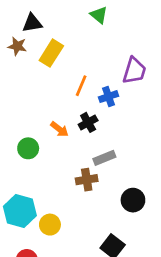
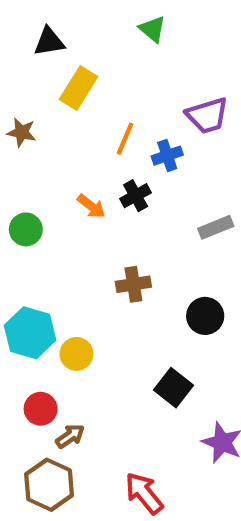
brown star: (17, 46) -> (22, 132), moved
purple trapezoid: (134, 71) -> (207, 115), turned 56
green circle: (28, 148) -> (26, 229), moved
gray rectangle: (104, 158) -> (216, 227), moved

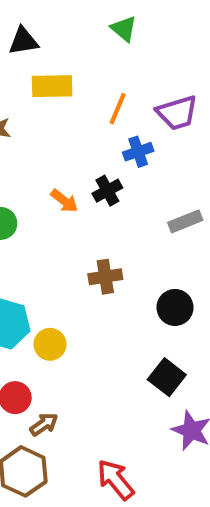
yellow rectangle: (79, 88) -> (52, 86), turned 57
orange line: (125, 139) -> (118, 109), moved
black square: (174, 388) -> (167, 377), moved

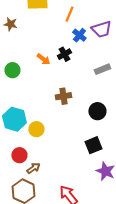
purple trapezoid: (177, 113) -> (101, 29), moved
blue cross: (138, 152) -> (79, 35), turned -32
black square: (167, 377) -> (93, 145), turned 30

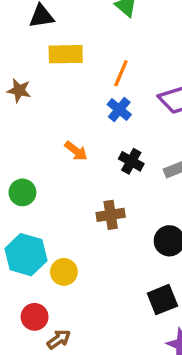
blue cross: (79, 35) -> (119, 109), moved
black cross: (64, 54) -> (131, 161), moved, turned -32
green circle: (12, 70) -> (22, 192), moved

